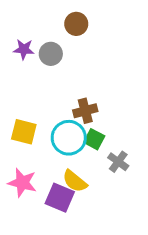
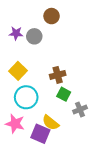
yellow square: (24, 132) -> (18, 71), moved, turned 30
cyan circle: (69, 138) -> (26, 97), moved
gray cross: (118, 162) -> (80, 109), turned 32

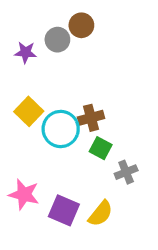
gray circle: (34, 36) -> (57, 40), moved
cyan circle: (26, 97) -> (61, 129), moved
yellow semicircle: (51, 123) -> (101, 214), moved, turned -90

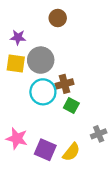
gray circle: (57, 40) -> (41, 60), moved, size x1.5
yellow square: (29, 111) -> (16, 63), moved, turned -36
gray cross: (126, 172) -> (99, 134), moved

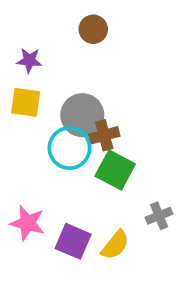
gray circle: (41, 60) -> (82, 115), moved
green square: (71, 105) -> (115, 170), size x1.5

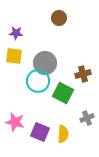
brown circle: (93, 29) -> (59, 18), moved
brown cross: (104, 135) -> (83, 74), moved
yellow semicircle: (115, 245) -> (63, 134), turned -36

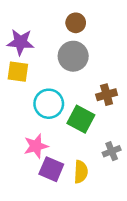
purple star: (16, 33) -> (20, 42), size x1.5
gray circle: (45, 63) -> (73, 56), moved
pink star: (15, 122) -> (36, 146), moved, turned -30

